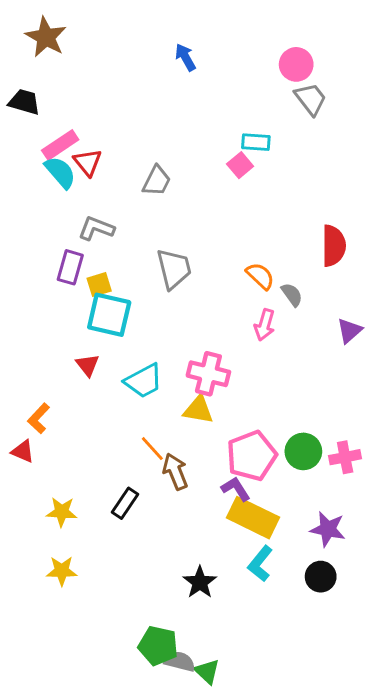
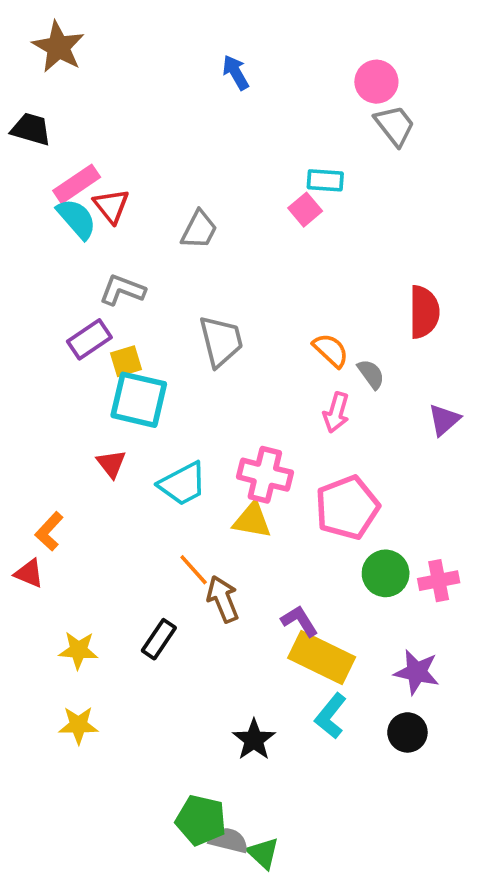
purple rectangle: (70, 267) -> (89, 339), turned 40
pink pentagon: (252, 456) -> (347, 508), moved

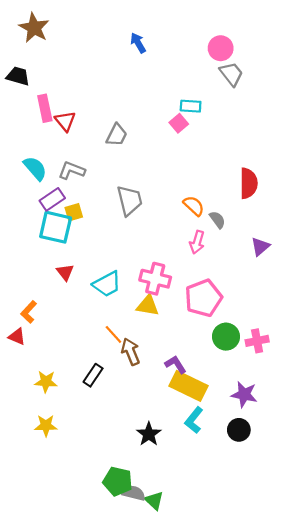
pink rectangle: (77, 184) -> (45, 108), turned -68
cyan semicircle: (77, 219) -> (35, 168), moved
cyan square: (139, 400) -> (56, 227), moved

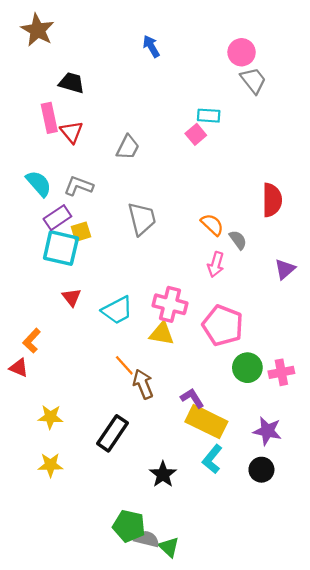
black trapezoid: (18, 76) -> (72, 83), moved
pink pentagon: (203, 298) -> (223, 325), turned -30
black rectangle: (93, 375) -> (113, 433), moved, size x1.4

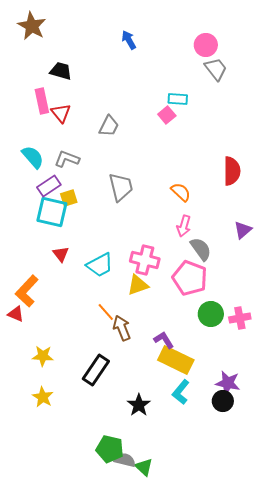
gray semicircle: (238, 240) -> (201, 249), moved, size x1.4
yellow triangle: (162, 334) -> (138, 285), turned -30
orange L-shape: (32, 341) -> (27, 291), size x1.5
purple star: (267, 431) -> (228, 383), moved
yellow star: (50, 465) -> (43, 397), turned 30

